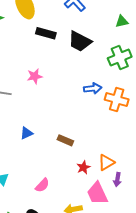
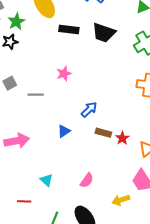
blue arrow: (93, 88) -> (89, 109), moved, turned -30
red star: (83, 167) -> (122, 138), moved

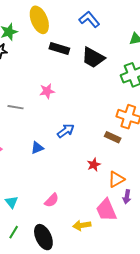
brown rectangle: (103, 133) -> (113, 137), moved
cyan triangle: (46, 180) -> (12, 202), moved

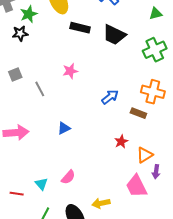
gray line: (16, 107) -> (40, 89), turned 56
blue arrow: (66, 131) -> (110, 97), moved
pink semicircle: (52, 200) -> (68, 177), moved
yellow arrow: (82, 225) -> (101, 203), moved

